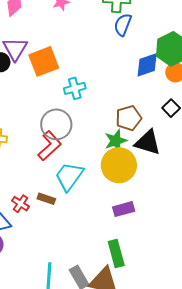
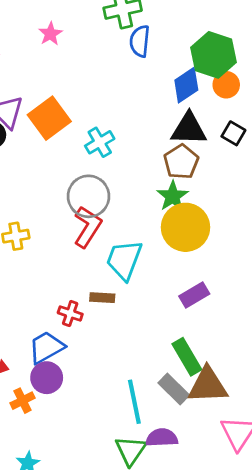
black triangle: (148, 143) -> (189, 129), moved
purple rectangle: (124, 209) -> (194, 295), moved
green rectangle: (116, 254) -> (187, 357), moved

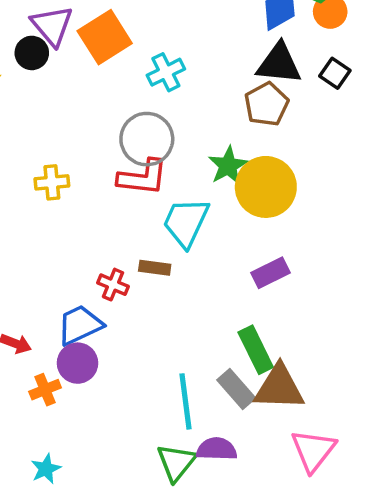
green star: (173, 196) -> (228, 166), moved
red L-shape: (88, 227) -> (143, 177), turned 60

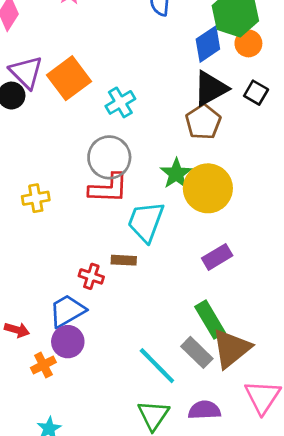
black triangle: (279, 64) -> (211, 88), turned -30
brown triangle: (279, 388) -> (231, 349), turned -36
cyan line: (185, 401) -> (157, 366), turned -33
purple semicircle: (217, 449) -> (204, 410), moved

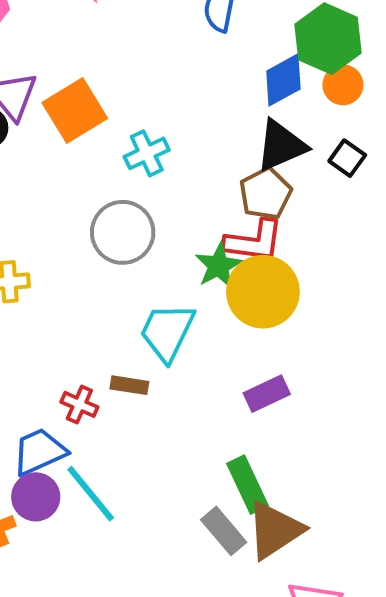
red L-shape: (108, 188) -> (254, 241), moved
cyan line: (157, 366) -> (91, 494), moved

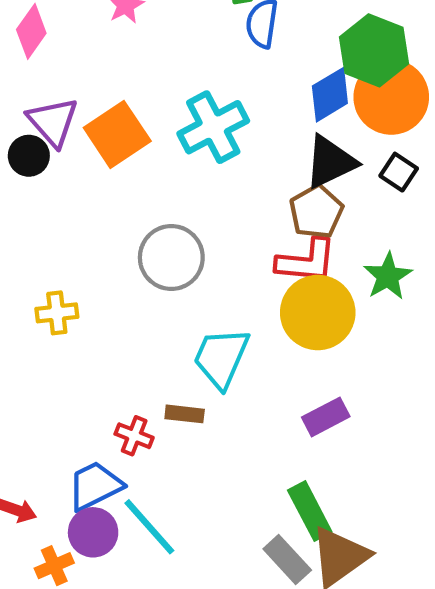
orange circle: (343, 85) -> (391, 97), size x1.8
cyan cross: (147, 153) -> (213, 127), moved, size x1.5
green star: (219, 266) -> (388, 276), moved

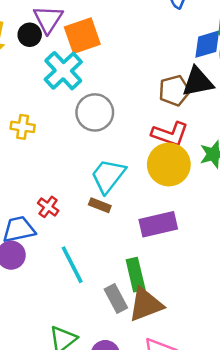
cyan cross: (213, 127) -> (63, 71), moved, turned -30
brown pentagon: (316, 212) -> (174, 91), moved
brown rectangle: (185, 414) -> (100, 205), moved
purple rectangle: (326, 417) -> (158, 224), size x1.4
cyan line: (149, 527) -> (72, 265), moved

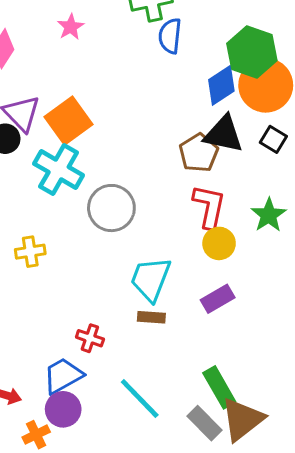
black triangle: (198, 82) -> (224, 134), turned 40
red L-shape: (170, 134) -> (209, 207), turned -81
yellow circle: (169, 164) -> (219, 243), size x0.6
purple rectangle: (158, 224) -> (218, 299), moved, size x0.7

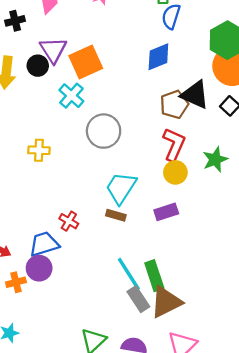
blue diamond: (221, 85) -> (158, 57), moved
cyan cross: (59, 169) -> (71, 96), size x0.7
cyan line: (140, 399) -> (129, 274), moved

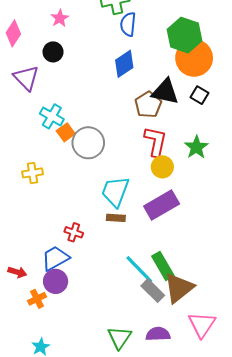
orange square: (86, 62) -> (66, 132), moved, size x0.6
black circle: (38, 66) -> (53, 52), moved
purple rectangle: (166, 212) -> (162, 205), size x1.5

